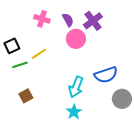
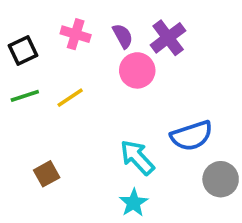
black square: (12, 46) -> (23, 50), moved
green line: (20, 65) -> (25, 96), moved
cyan arrow: (76, 87) -> (137, 157), turned 115

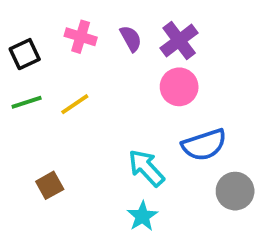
pink circle: (137, 70) -> (179, 87), moved

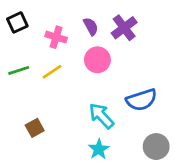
pink cross: (81, 37) -> (56, 37), moved
black square: (25, 54) -> (17, 22), moved
pink circle: (179, 87) -> (97, 60), moved
gray circle: (235, 191) -> (156, 147), moved

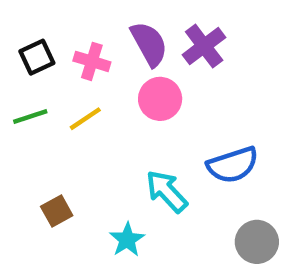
black square: (17, 22) -> (37, 57), moved
purple semicircle: (91, 26) -> (149, 44), size x1.5
cyan star: (99, 149) -> (127, 240), moved

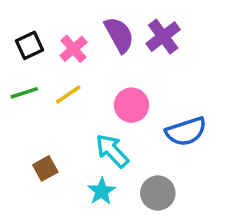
pink cross: (92, 61) -> (73, 49), turned 32
pink circle: (160, 99) -> (131, 105), moved
cyan arrow: (167, 191) -> (112, 151), moved
gray circle: (257, 242) -> (158, 193), moved

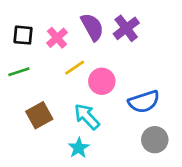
black square: (29, 45) -> (23, 35), turned 30
yellow line: (68, 95) -> (75, 68), moved
brown square: (45, 168) -> (39, 115), moved, size x1.4
gray circle: (158, 193) -> (155, 140), moved

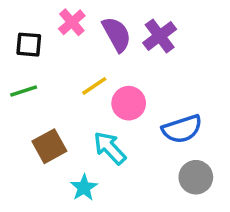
pink cross: (57, 38) -> (72, 22), moved
cyan star: (79, 148) -> (84, 188), moved

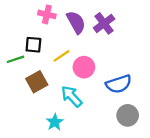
pink cross: (72, 22) -> (47, 14), turned -36
black square: (29, 45) -> (33, 45), moved
brown square: (49, 146) -> (37, 82), moved

